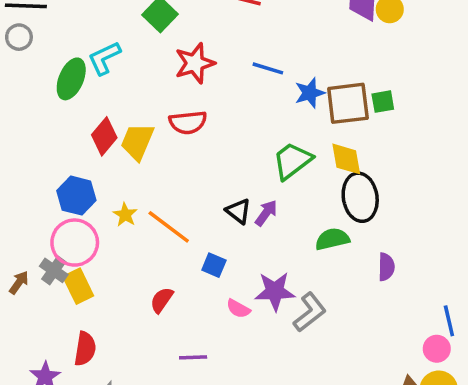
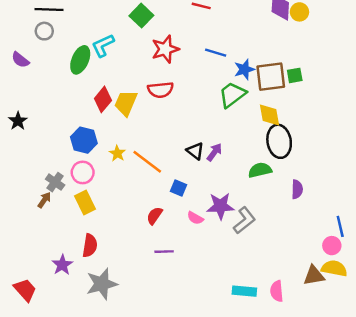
green trapezoid: (292, 161) -> (232, 95), moved
pink circle: (75, 243) -> (83, 172), size x0.7
gray cross: (54, 270) -> (55, 182), moved
red semicircle: (162, 300) -> (155, 216), moved

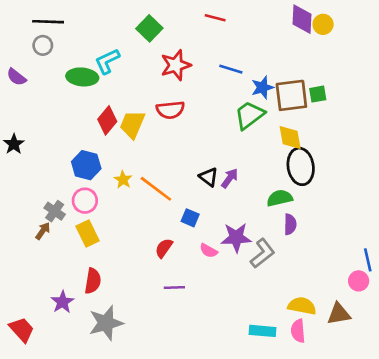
green ellipse: (80, 60) -> (82, 77), turned 72
purple semicircle: (297, 189) -> (290, 224), moved
yellow semicircle: (334, 268) -> (302, 306), moved

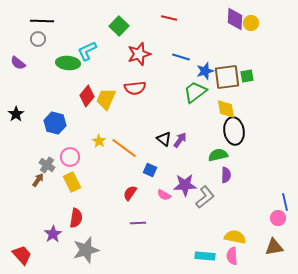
blue hexagon: (86, 165) -> (55, 123), moved
brown triangle: (339, 314) -> (274, 247), moved

